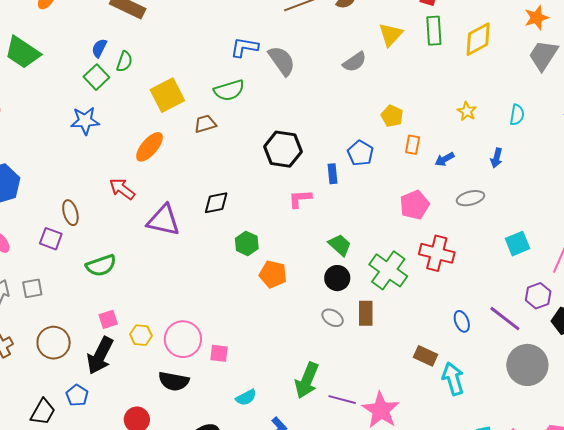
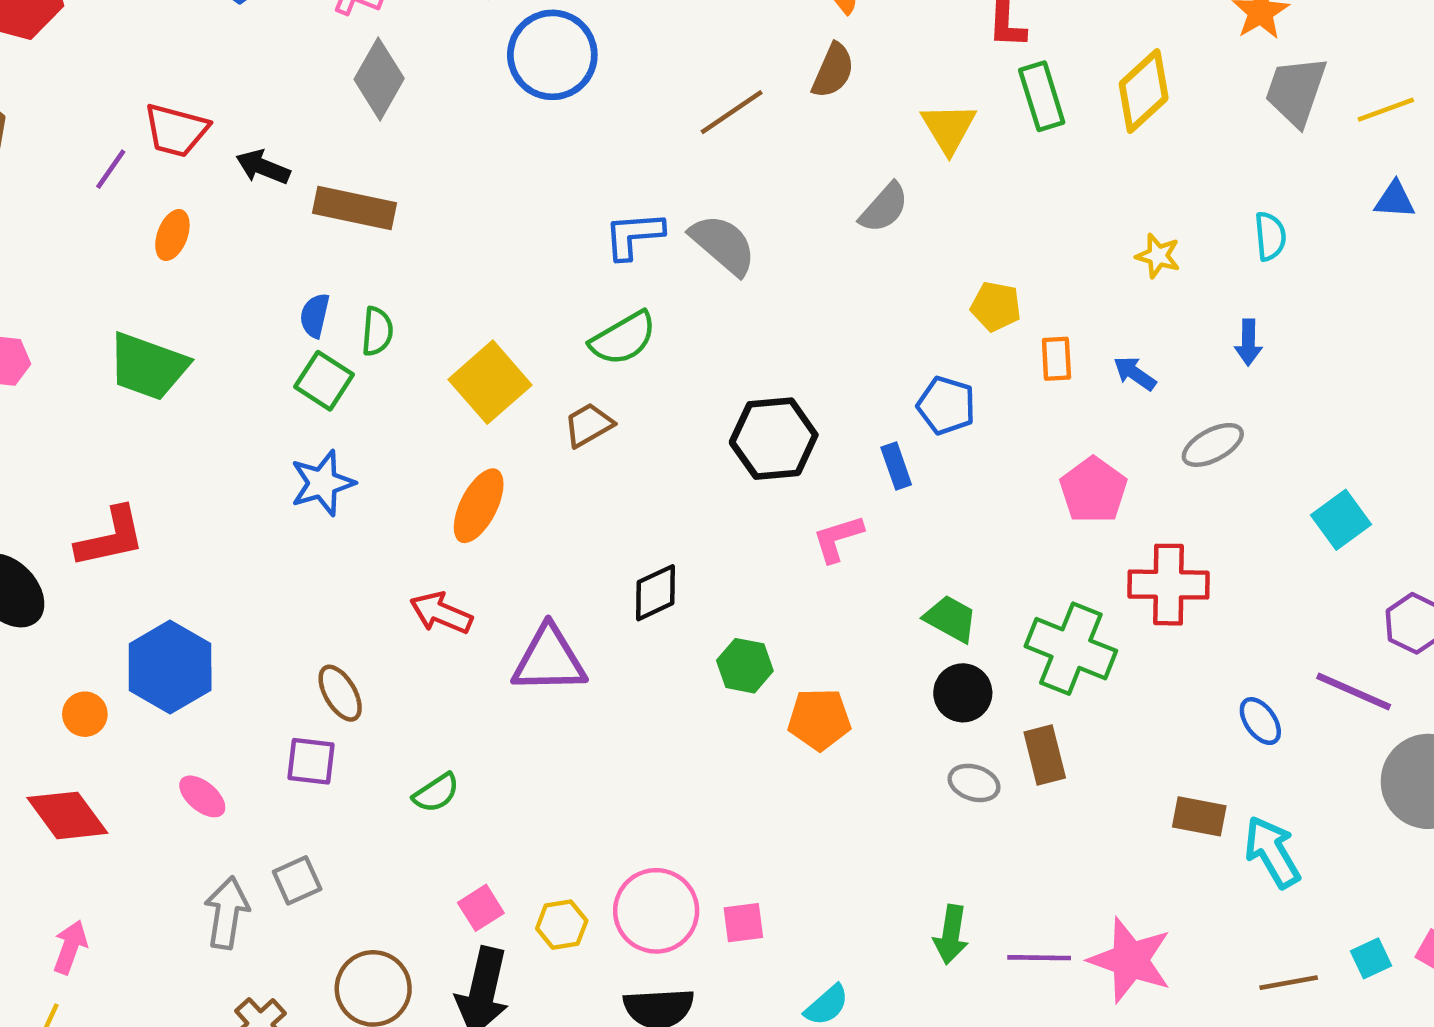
blue arrow: (445, 159) -> (1135, 373), turned 78
green semicircle: (101, 265) -> (436, 793), size x0.7
green arrow: (307, 380) -> (951, 935), size x0.7

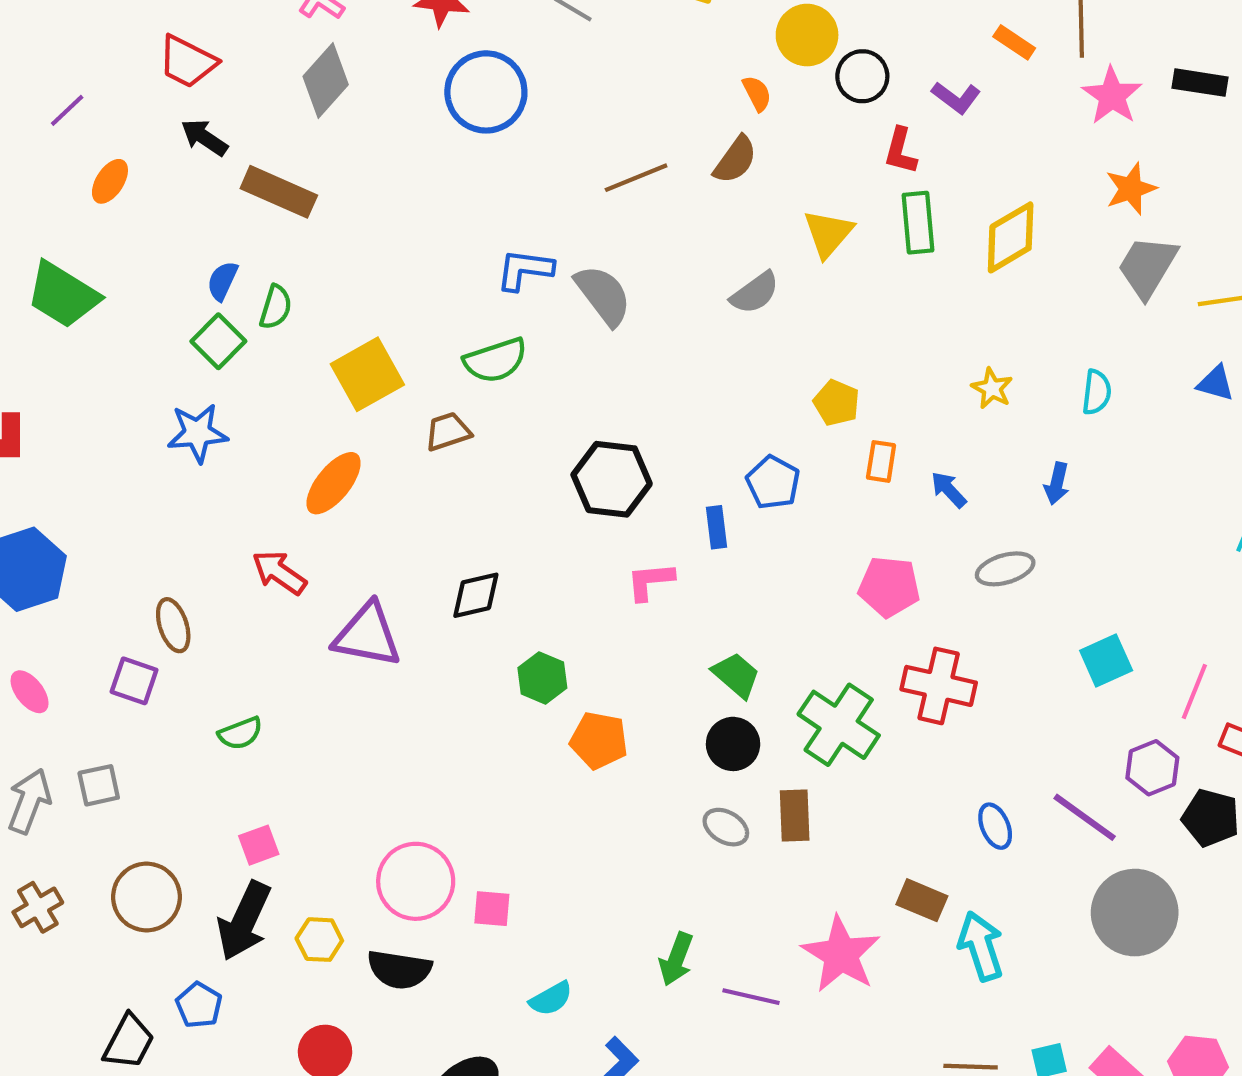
red trapezoid: (176, 130) -> (187, 62), moved
pink pentagon: (1093, 490) -> (889, 587), turned 30
yellow hexagon: (562, 925) -> (319, 940), moved
pink star: (1130, 960) -> (841, 954), moved

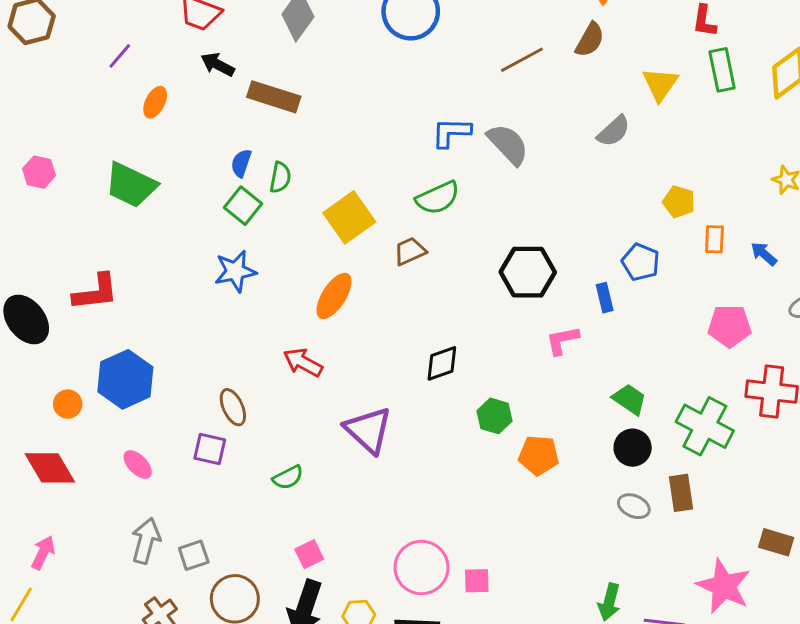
purple triangle: (367, 635) -> (368, 430), moved, turned 38
gray square: (99, 785) -> (194, 555), moved

